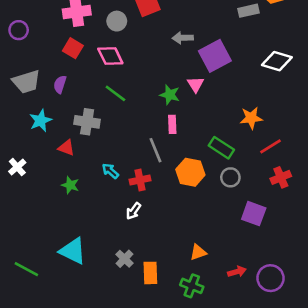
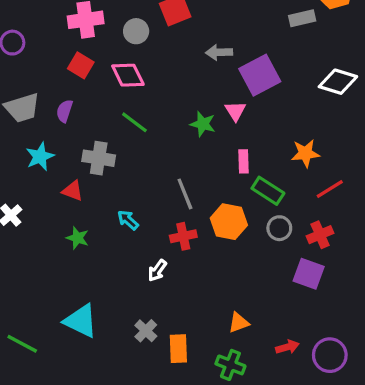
pink rectangle: (172, 124) -> (244, 161), moved
red cross: (281, 177) -> (320, 235), moved
red cross: (140, 180) -> (183, 236), moved

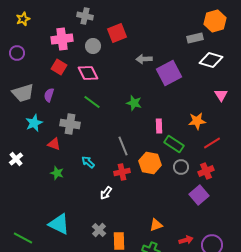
white diamond: (338, 82) -> (211, 60), moved
pink triangle: (235, 111) -> (221, 95), moved
purple square: (309, 274) -> (199, 195), turned 30

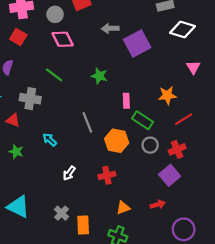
pink diamond: (88, 73) -> (63, 39), moved
red cross: (122, 172) -> (107, 175), moved
red arrow: (186, 240) -> (158, 204), moved

